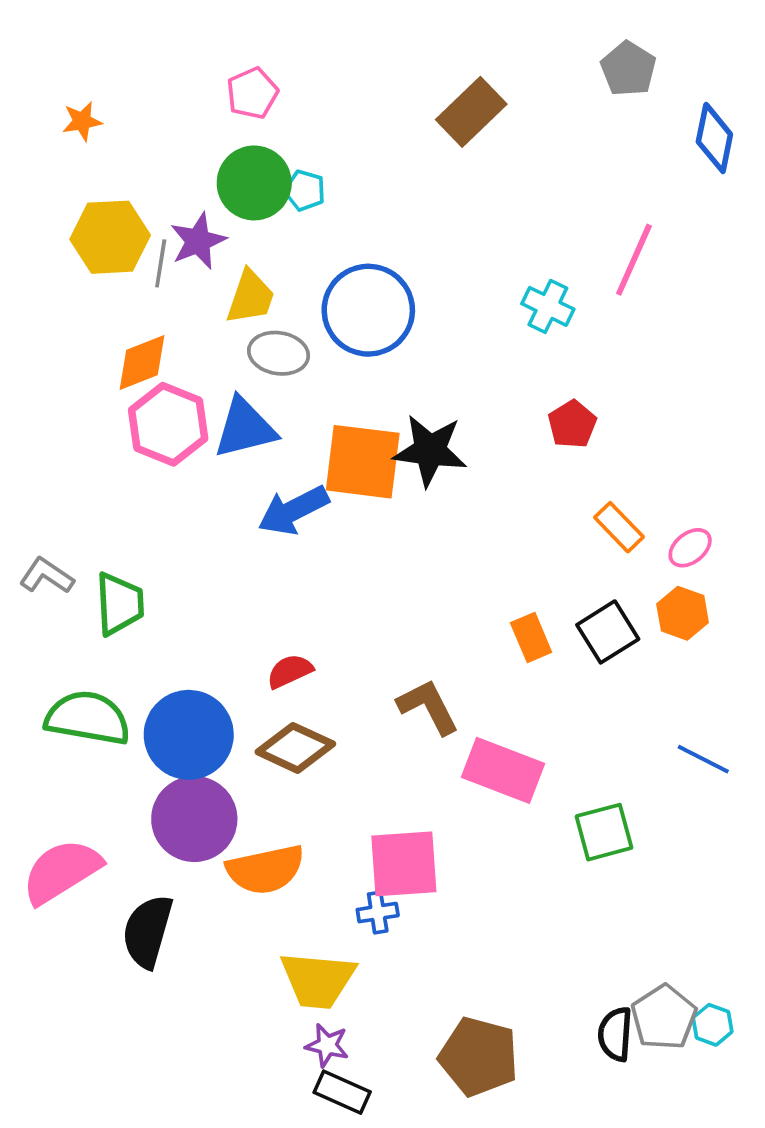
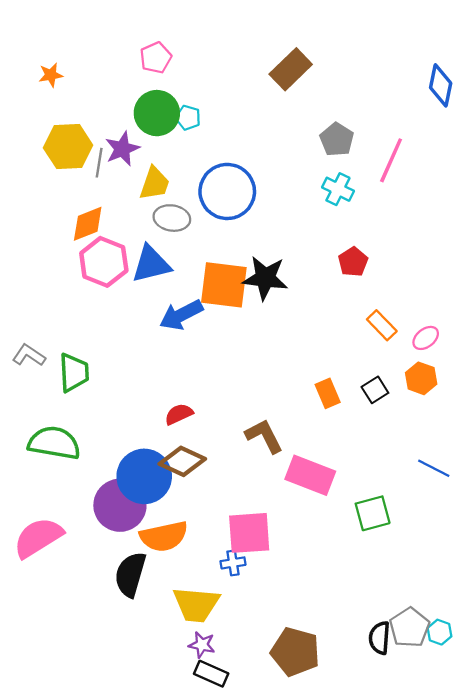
gray pentagon: (628, 69) -> (337, 140), moved
black square: (608, 632) -> (375, 390), size x0.7
blue circle: (189, 735) -> (144, 476), moved
black semicircle: (148, 931) -> (130, 574), moved

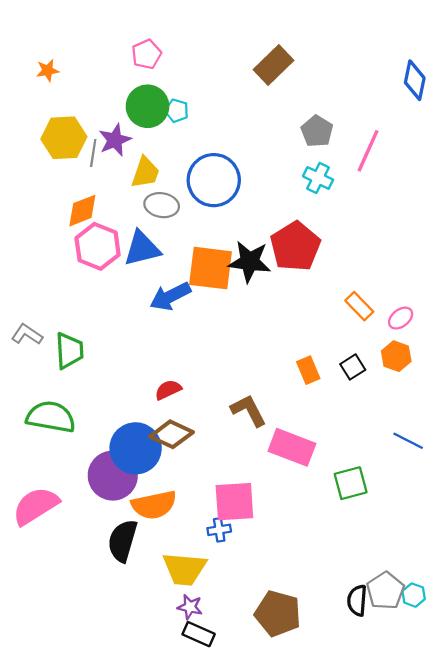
red pentagon: (353, 262) -> (295, 246), moved, size x1.8

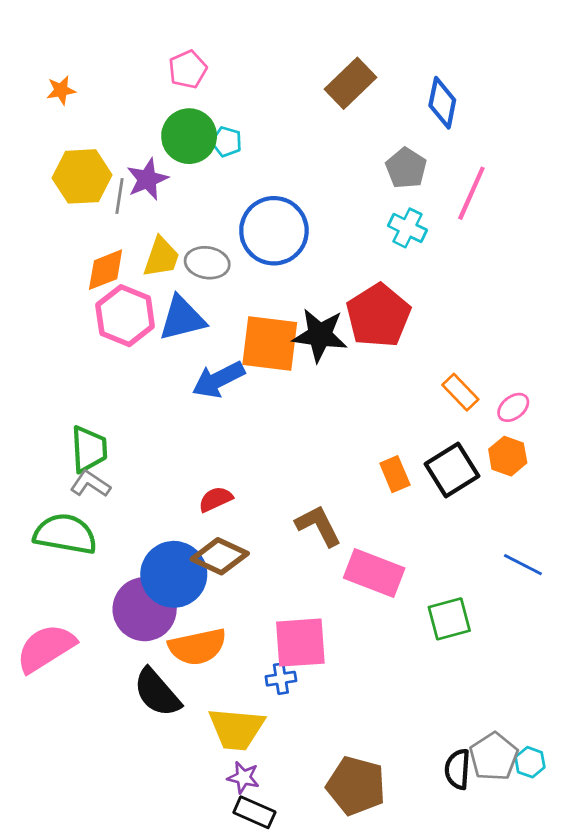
blue diamond: (415, 80) -> (442, 103), moved
yellow trapezoid: (145, 173) -> (161, 257), moved
gray L-shape: (27, 334) -> (90, 484), moved
black square: (353, 367) -> (452, 470), size x1.6
black semicircle: (123, 541) -> (157, 693), turned -57

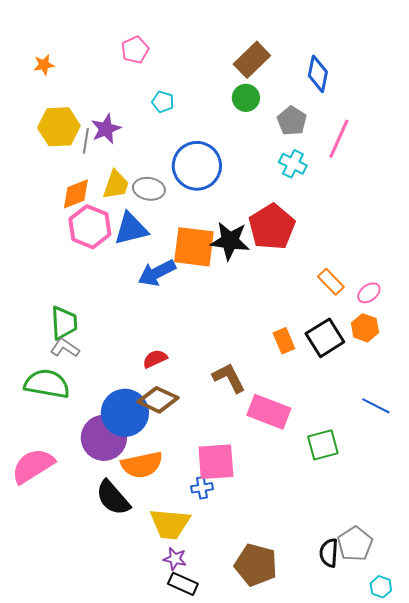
green circle: (189, 136) -> (246, 98), moved, size x0.7
cyan hexagon: (530, 762) -> (381, 587), moved

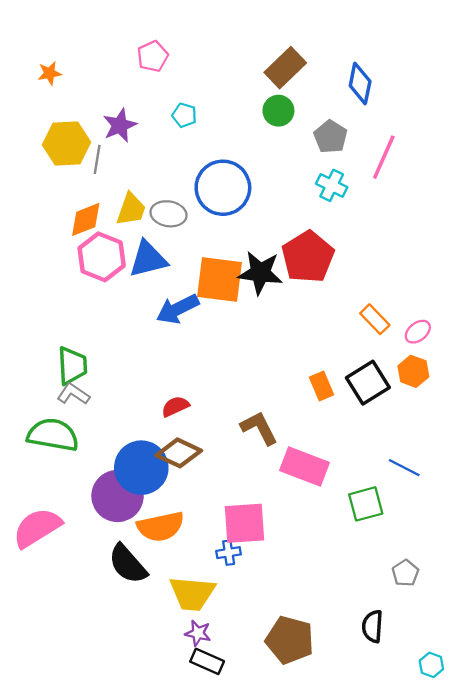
purple star: (106, 129) -> (120, 125), moved
blue line: (376, 406) -> (404, 468), moved
gray pentagon: (355, 544) -> (405, 573), moved, size x0.7

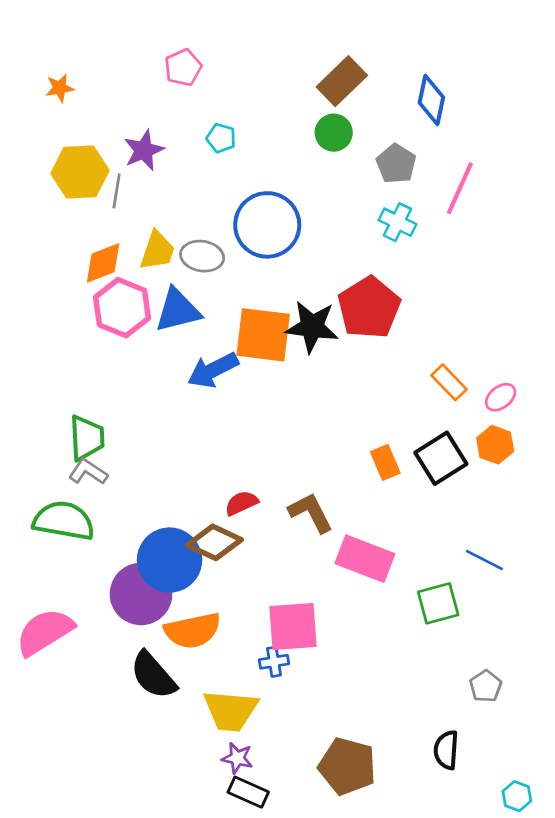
red semicircle: (175, 406) -> (241, 503), moved

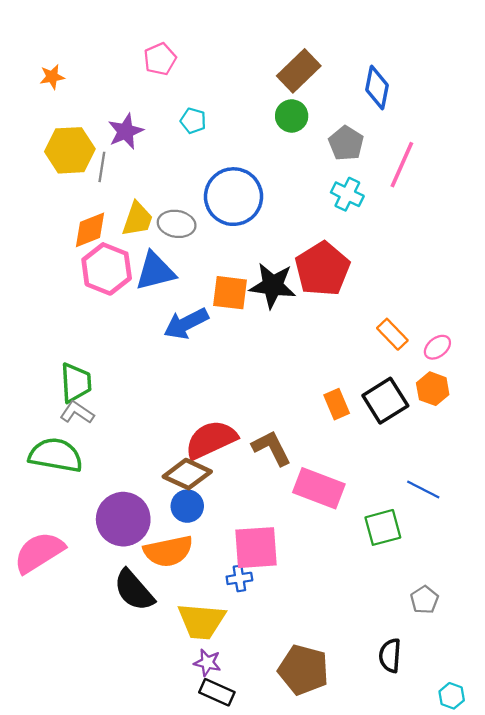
orange square: (263, 335) -> (230, 293), size x0.7
red semicircle: (241, 503) -> (211, 440), size x1.8
blue circle: (170, 560) -> (187, 506), moved, size x0.6

